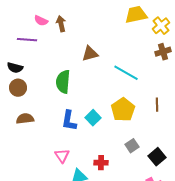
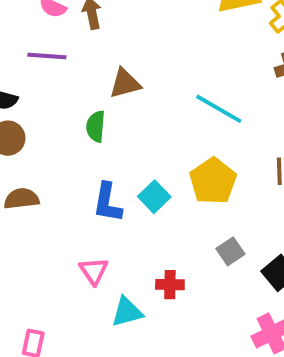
purple line: (27, 40) -> (47, 56), moved
brown triangle: (90, 54) -> (125, 83), moved
green semicircle: (63, 82) -> (96, 126), size x0.7

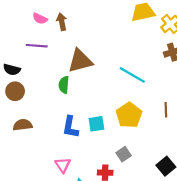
brown triangle: (125, 83) -> (80, 61), size x1.4
cyan square: (154, 197) -> (96, 124), turned 35
gray square: (230, 251) -> (124, 154), moved

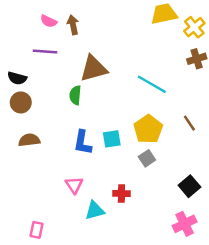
brown line: (166, 110) -> (189, 123), turned -32
gray square: (124, 154) -> (147, 158), moved

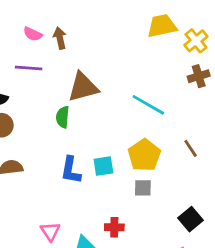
gray square: (147, 158) -> (143, 188), turned 35
pink triangle: (74, 185) -> (50, 231), moved

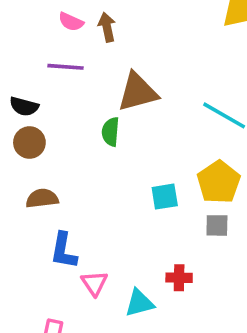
blue L-shape: (71, 170) -> (64, 251), moved

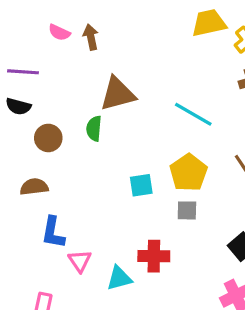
purple line: (65, 67) -> (23, 72), moved
brown circle: (29, 143) -> (48, 138), moved
red cross: (179, 278) -> (154, 256), size x1.4

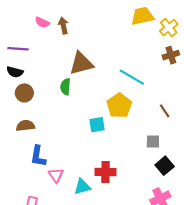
brown circle: (48, 138) -> (24, 93), moved
yellow pentagon: (189, 173) -> (119, 106), moved
gray square: (187, 210) -> (153, 141), moved

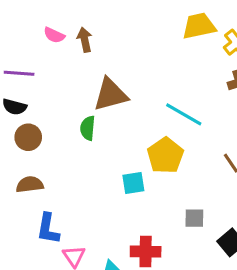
gray square: (153, 141) -> (194, 218), moved

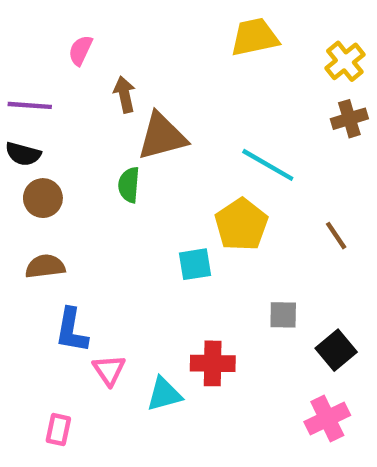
yellow trapezoid: (199, 26) -> (255, 37), moved
pink semicircle: (54, 35) -> (80, 50), turned 90
brown arrow: (85, 40) -> (125, 94), moved

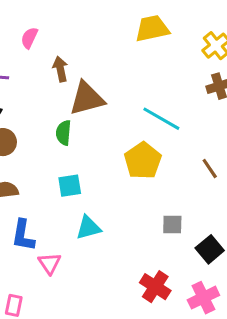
cyan square: (195, 264) -> (70, 186), moved
red cross: (213, 363) -> (155, 287), moved, turned 32
cyan triangle: (164, 394) -> (88, 228), moved

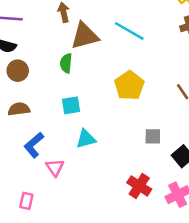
cyan line: (161, 119) -> (129, 31), moved
blue L-shape: (23, 235) -> (34, 145), turned 40

